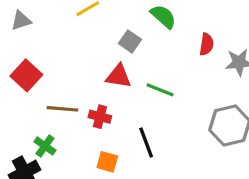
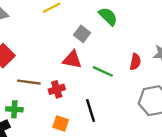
red semicircle: (207, 44) -> (135, 62), moved
red cross: (100, 117) -> (57, 89), turned -35
green cross: (45, 146) -> (14, 109), turned -35

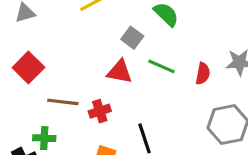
green line: (103, 71) -> (161, 66), moved

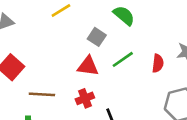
green line: (161, 66) -> (123, 59), turned -55
red cross: (100, 111) -> (85, 98), moved

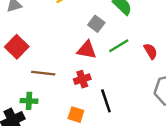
red semicircle: (158, 63) -> (151, 51), turned -42

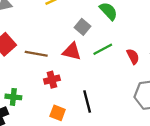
brown line: (43, 73) -> (36, 54), moved
red cross: (82, 79) -> (52, 80), moved

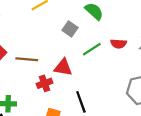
red triangle: (72, 51) -> (63, 67), moved
red semicircle: (133, 56) -> (119, 44), moved, turned 126

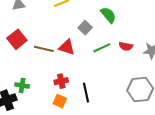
red triangle: (63, 67) -> (67, 47), moved
red cross: (45, 83) -> (61, 81), moved

